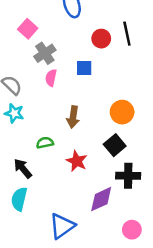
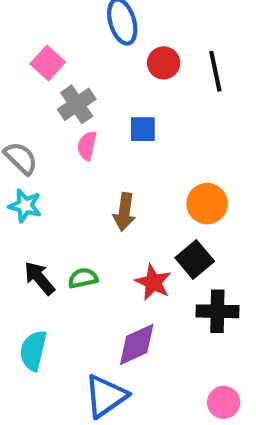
red circle: (101, 39) -> (164, 63), moved
green semicircle: (45, 143) -> (83, 278), moved
red star: (77, 161) -> (153, 282), moved
black arrow: (23, 168) -> (39, 278), moved
purple diamond: (101, 199) -> (137, 344), moved

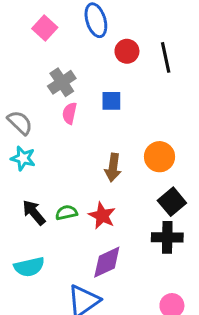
pink square: (48, 63) -> (45, 28), moved
brown arrow: (124, 212) -> (113, 168), moved
black square: (195, 260) -> (172, 202), moved
red star: (153, 282) -> (102, 216), moved
cyan semicircle: (33, 351) -> (29, 267), turned -116

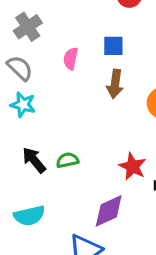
gray cross: (62, 82) -> (28, 27), moved
brown arrow: (113, 168) -> (115, 84), moved
red star: (102, 216) -> (133, 166), moved

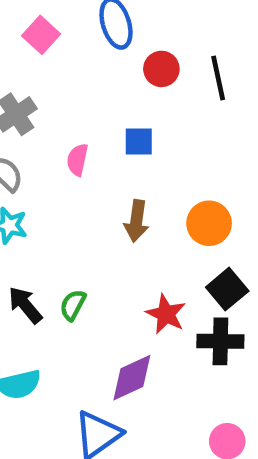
brown arrow: (115, 84) -> (136, 221), moved
green semicircle: (67, 160) -> (73, 305), turned -50

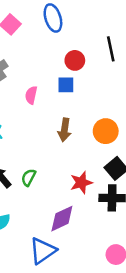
red circle: (161, 69) -> (75, 60), moved
red star: (166, 314) -> (81, 183), turned 30

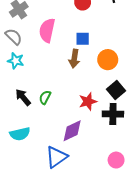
blue square: (66, 85) -> (83, 39), moved
pink semicircle: (31, 95) -> (47, 30), size x1.6

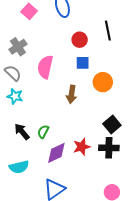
blue square: (83, 39) -> (83, 63), moved
orange circle: (108, 60) -> (103, 82), moved
red star: (88, 101) -> (82, 147), moved
purple diamond: (72, 131) -> (56, 153), moved

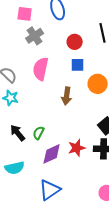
pink square: (29, 11) -> (25, 14), turned -35
gray cross: (18, 47) -> (35, 36), moved

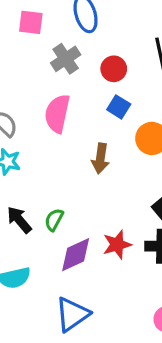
gray cross: (35, 36) -> (66, 59), moved
blue square: (78, 65) -> (119, 107), turned 32

